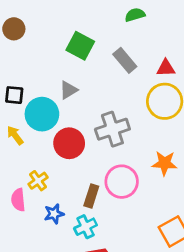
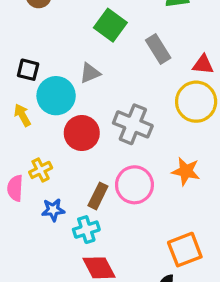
gray cross: (112, 129) -> (133, 124), turned 32

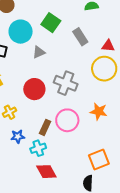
cyan circle: (56, 96) -> (21, 32), moved

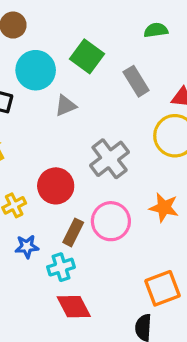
gray cross: (66, 83) -> (110, 159), turned 30
red circle: (34, 89) -> (56, 186), moved

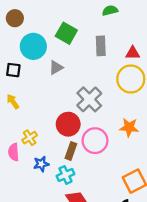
gray rectangle: (136, 81) -> (101, 46), turned 36
red circle: (56, 186) -> (68, 124), moved

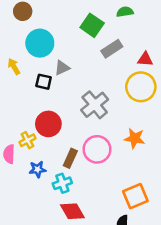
green square: (66, 33) -> (92, 25), moved
gray rectangle: (101, 46) -> (112, 49), turned 54
black square: (13, 70) -> (44, 82), moved
yellow arrow: (13, 102) -> (14, 66), moved
red circle: (68, 124) -> (48, 124), moved

